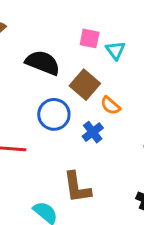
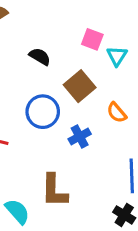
black semicircle: (43, 63) -> (40, 57), size x0.6
orange semicircle: (110, 106) -> (117, 113), moved

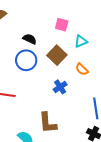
cyan triangle: (117, 56) -> (81, 41), moved, turned 40
blue circle: (43, 112) -> (26, 60), moved

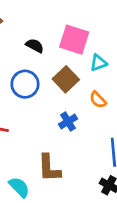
pink square: (62, 25) -> (74, 40), size x1.6
black semicircle: (30, 39) -> (35, 46), moved

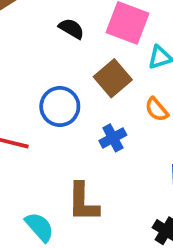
blue circle: (25, 84) -> (60, 107), moved

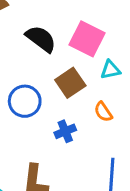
black semicircle: (71, 29) -> (41, 39), size x1.5

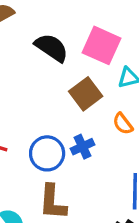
blue circle: (25, 101) -> (47, 153), moved

